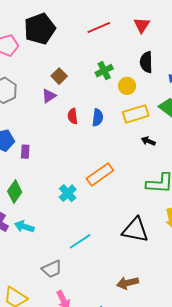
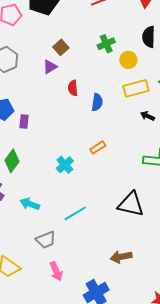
blue semicircle: (98, 118) -> (97, 102), moved
orange rectangle: (100, 175) -> (98, 147), size x0.6
cyan arrow: (24, 227) -> (30, 204), moved

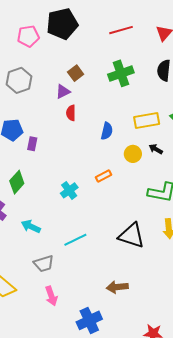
green cross: (106, 44) -> (121, 73), size x1.4
yellow circle: (128, 60) -> (133, 154), moved
red semicircle: (73, 88) -> (71, 113), moved

